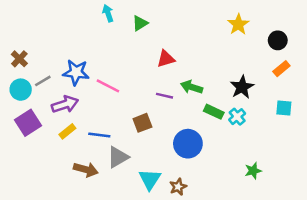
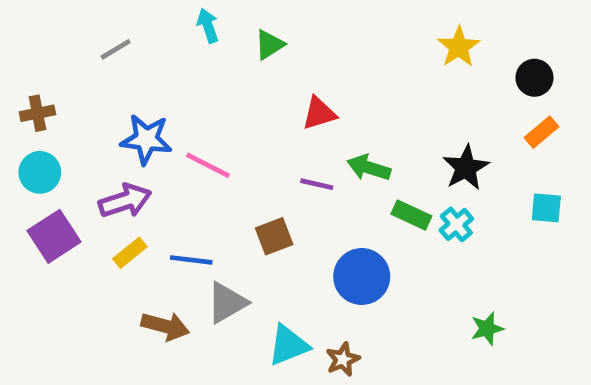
brown cross: (19, 59) -> (37, 113), turned 35
gray line: (43, 81) -> (116, 49), moved
cyan triangle: (150, 179) -> (288, 345), turned 35

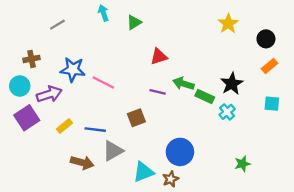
brown cross: (37, 113) -> (32, 59), moved
purple arrow: (125, 201) -> (49, 94), moved
green rectangle: (411, 215) -> (205, 97), moved
blue circle: (362, 277) -> (180, 152), moved

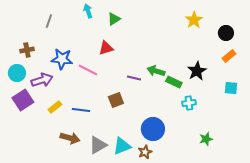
gray line: (57, 25) -> (49, 21), turned -40
red triangle: (159, 57) -> (106, 48), moved
cyan cross: (227, 112) -> (189, 103), moved, turned 32
gray triangle: (113, 151) -> (98, 145), moved

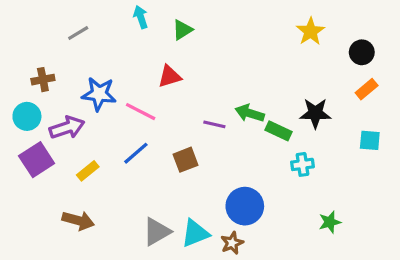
gray line: (49, 21) -> (78, 33), turned 40
black star: (197, 71) -> (315, 113), turned 30
blue line: (81, 110) -> (136, 153), moved, turned -48
brown arrow: (70, 138) -> (78, 221), moved

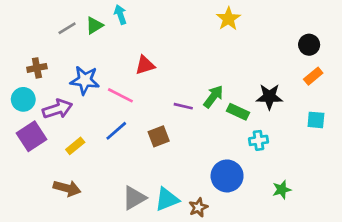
green triangle: (182, 30) -> (94, 26), moved
yellow star: (310, 31) -> (228, 19), moved
green arrow: (250, 113) -> (213, 97), turned 110
blue circle: (245, 206) -> (227, 176), moved

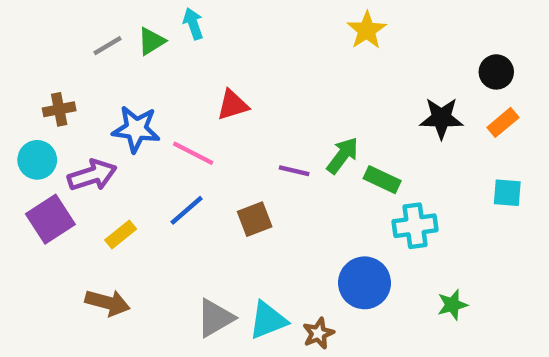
black star: (269, 97) -> (441, 118), moved
cyan cross: (258, 140) -> (415, 226), size x1.4

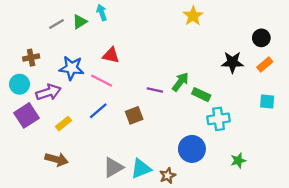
red triangle: (233, 105) -> (111, 55), moved, turned 30

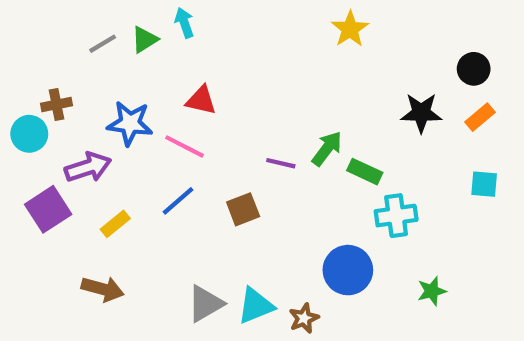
cyan circle: (19, 84) -> (29, 134), moved

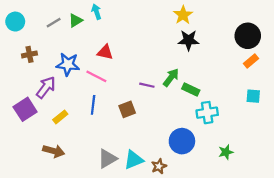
black circle: (474, 69) -> (248, 36), size x1.5
black star: (421, 113) -> (189, 40), moved
cyan circle: (29, 134) -> (15, 22), moved
purple arrow: (88, 167) -> (46, 87), turned -35
blue line: (178, 201) -> (93, 105), turned -42

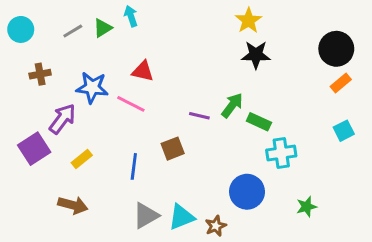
cyan square: (253, 96) -> (344, 131), turned -32
blue line: (93, 105) -> (134, 166), moved

